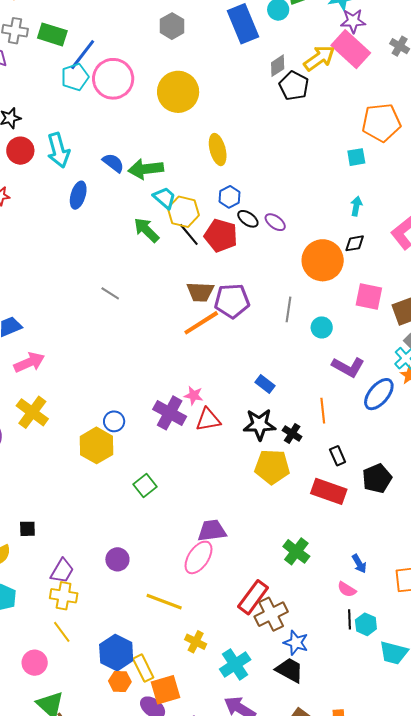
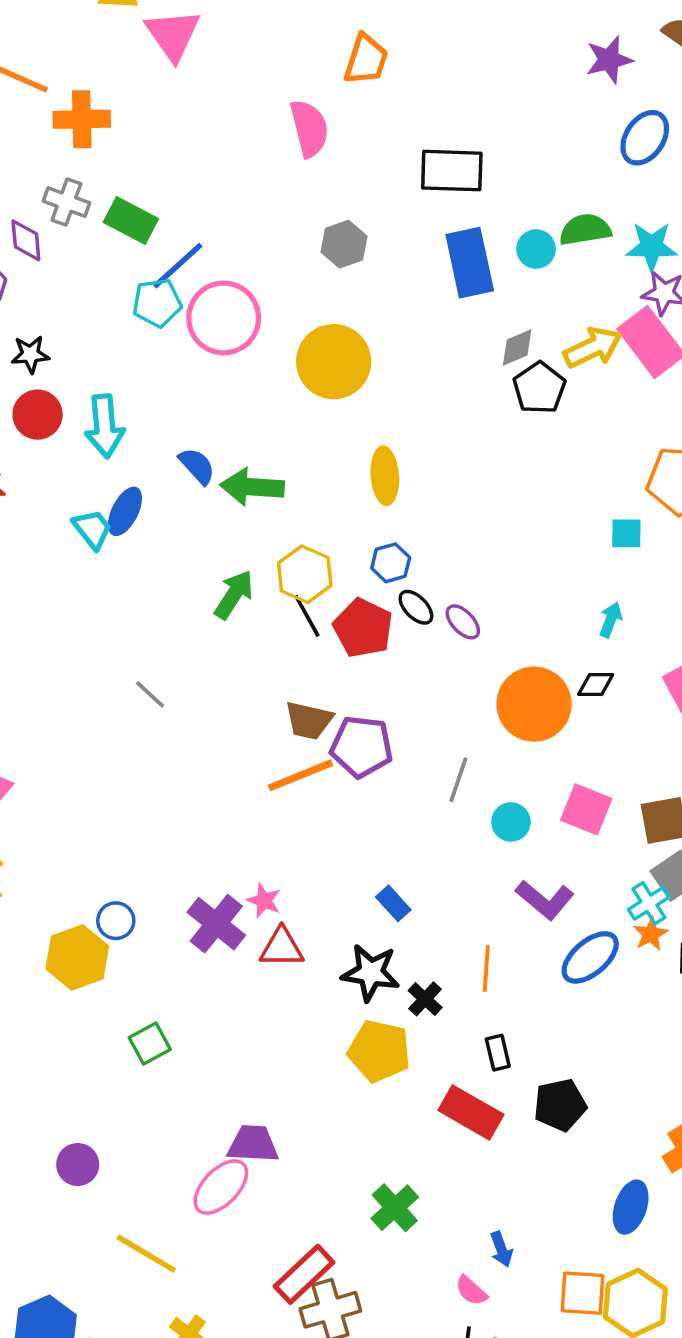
cyan trapezoid: (164, 198) -> (92, 529), moved
green arrow: (146, 230) -> (234, 595), turned 68
pink square: (369, 297) -> (586, 809), moved

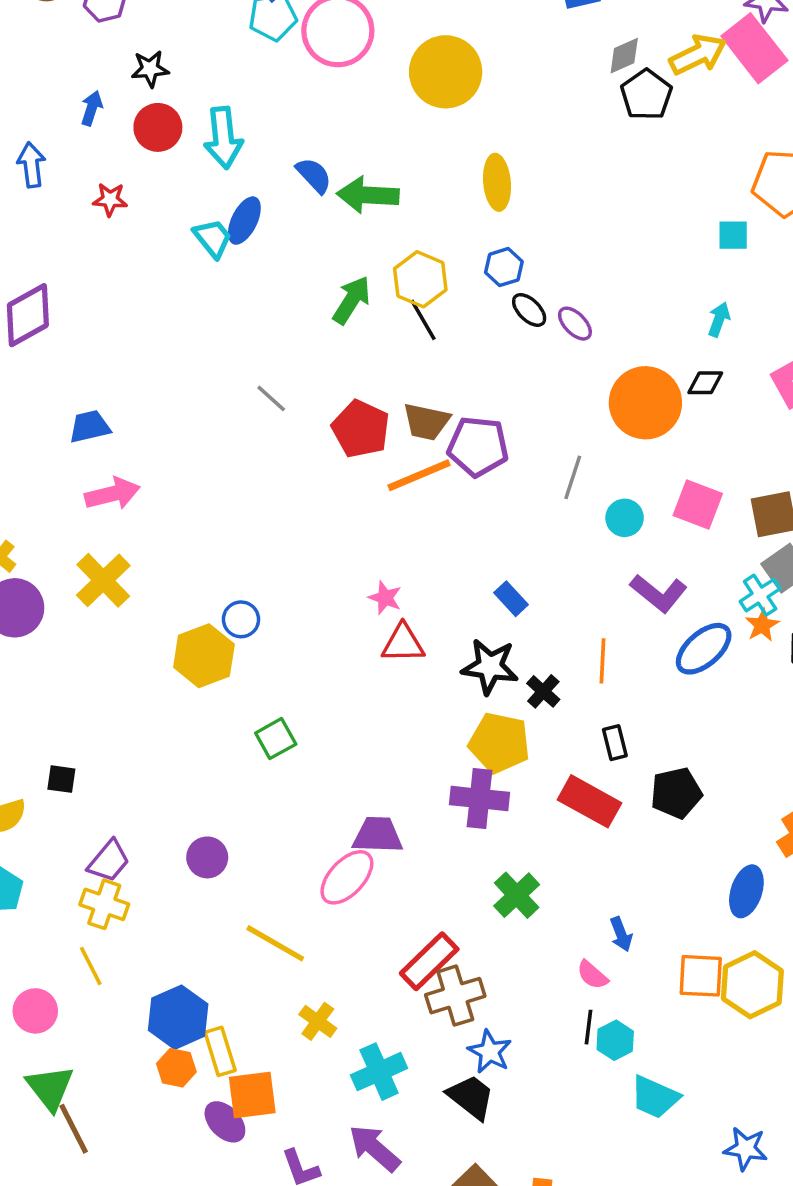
red pentagon: (363, 628) -> (361, 429), moved
purple cross: (216, 924) -> (480, 798), moved, turned -32

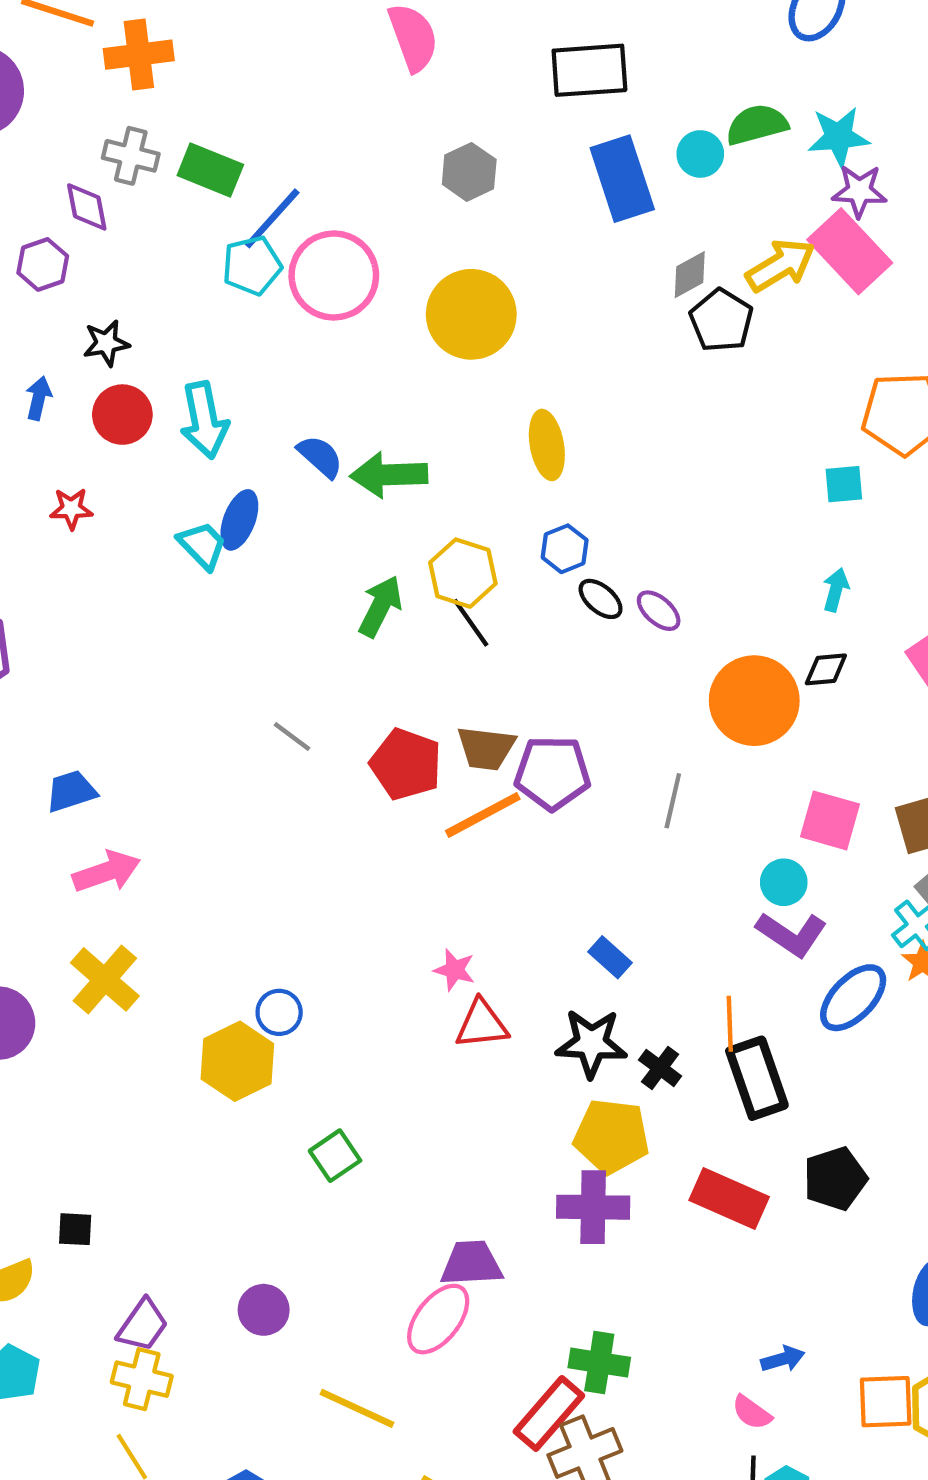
cyan circle: (625, 518) -> (784, 882), moved
black rectangle: (615, 743) -> (757, 1078), moved, size x1.8
green cross: (517, 895) -> (599, 1363), moved, turned -33
blue arrow: (621, 934) -> (783, 1359), turned -80

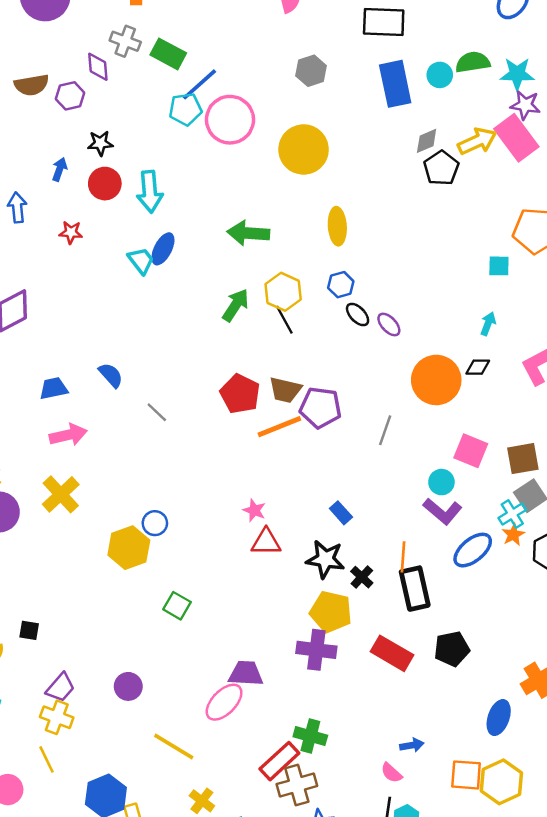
blue semicircle: (320, 456) -> (111, 375), moved
gray line: (292, 736) -> (157, 412), moved
green square: (335, 1156) -> (177, 606), turned -32

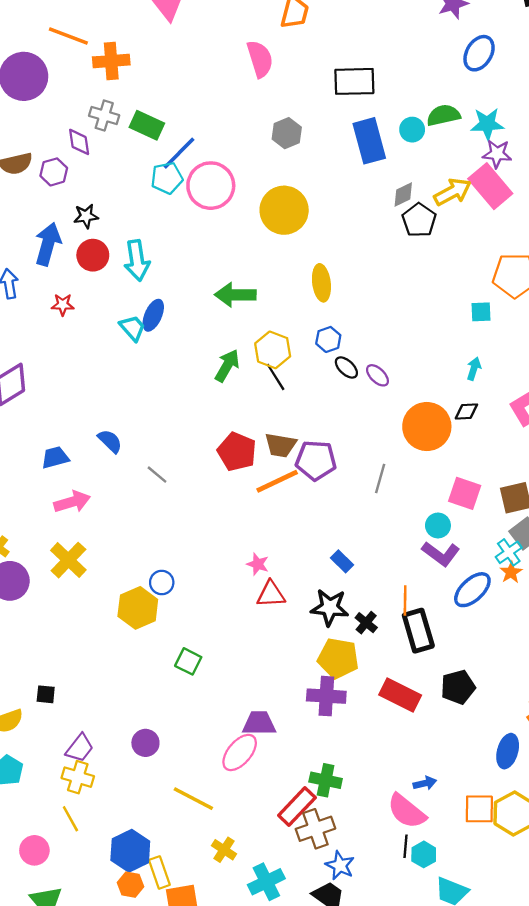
blue arrow: (60, 169) -> (48, 244), size x1.8
pink semicircle: (391, 773) -> (407, 811), size x1.8

